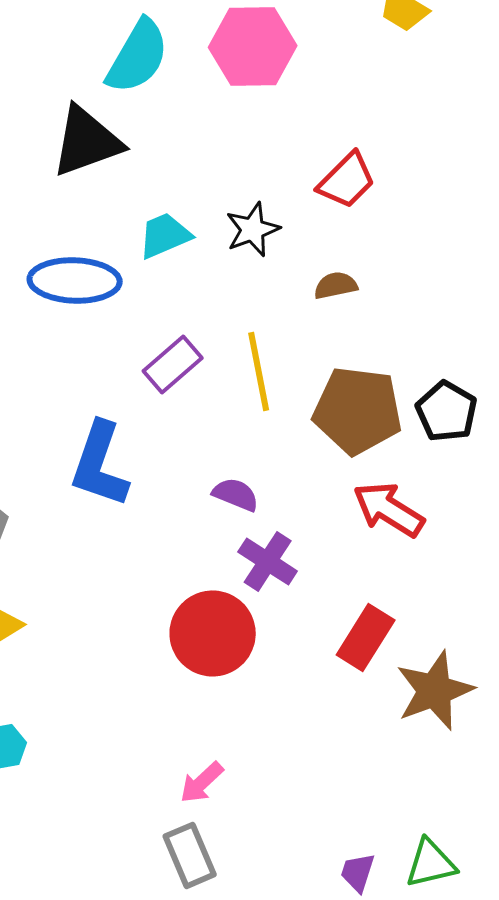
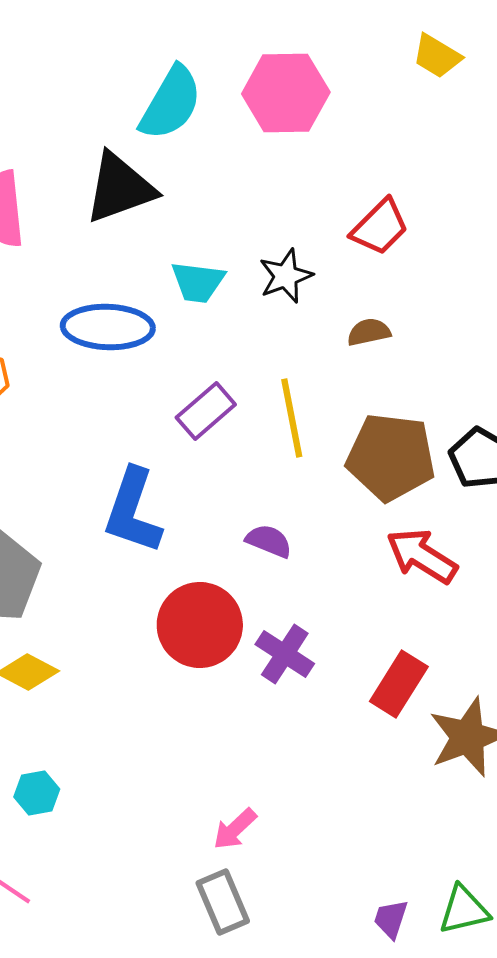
cyan trapezoid: (165, 235) -> (198, 282), turned -150
purple cross: (268, 561) -> (285, 654), moved
red circle: (213, 633) -> (200, 625), moved

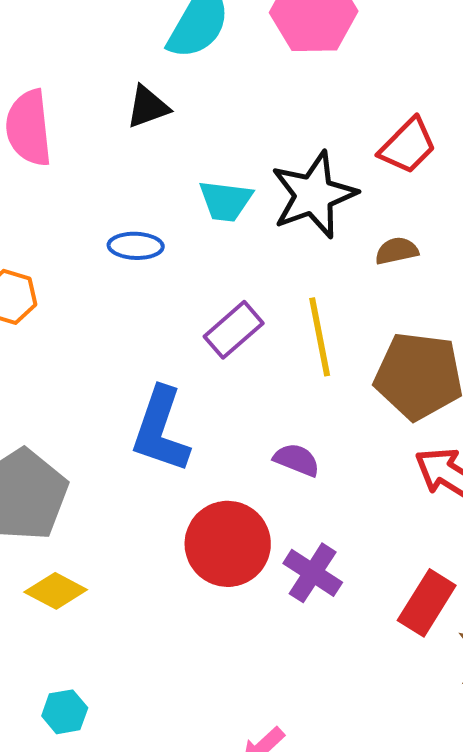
black triangle: (120, 188) -> (148, 107), size x0.6
black star: (286, 276) -> (314, 195), size x1.6
blue ellipse: (108, 327) -> (136, 246), size x0.6

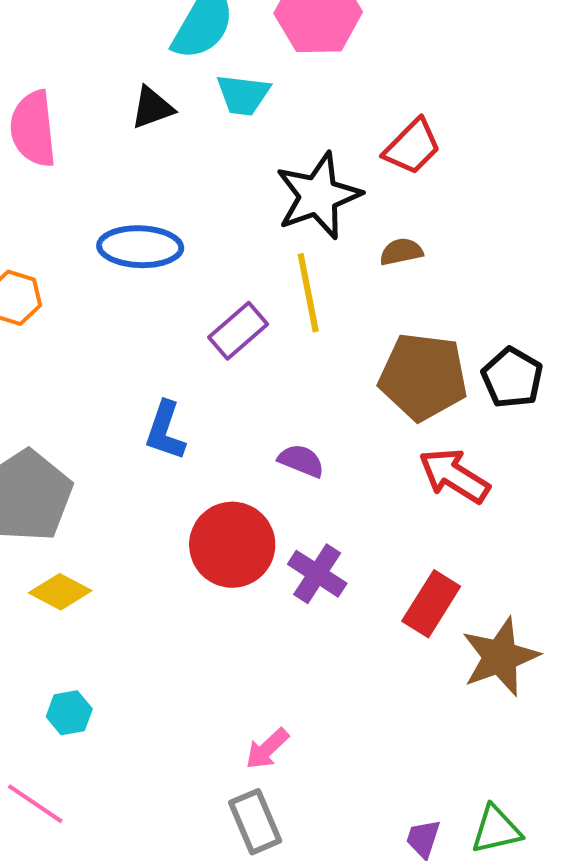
cyan trapezoid: (226, 201) -> (243, 95), moved
blue ellipse: (136, 246) -> (140, 247), size x1.5
yellow line: (320, 337) -> (308, 293), moved
blue L-shape: (161, 430) -> (165, 431), size x0.7

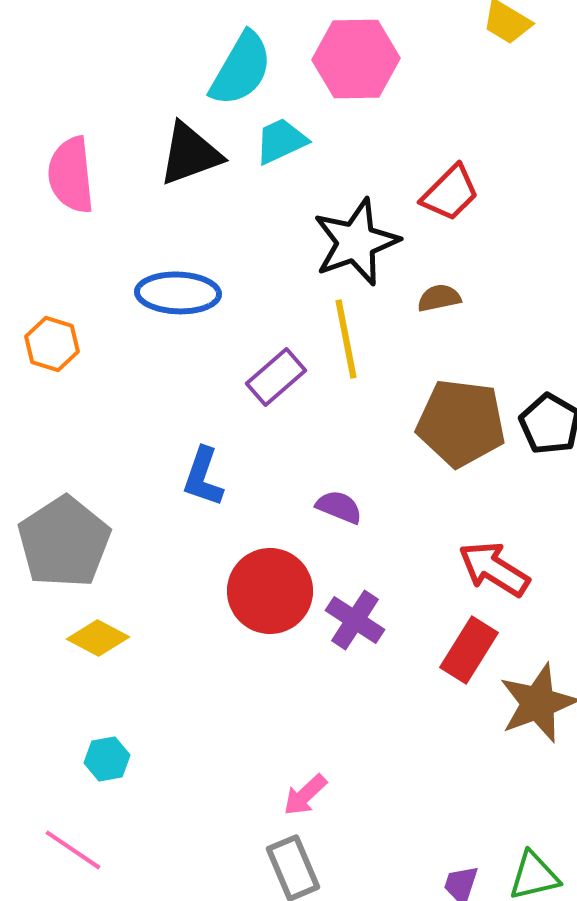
cyan trapezoid: (243, 95) -> (281, 141), turned 148
black triangle: (152, 108) -> (190, 154), size x1.5
red arrow: (454, 476) -> (494, 569), moved

